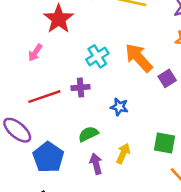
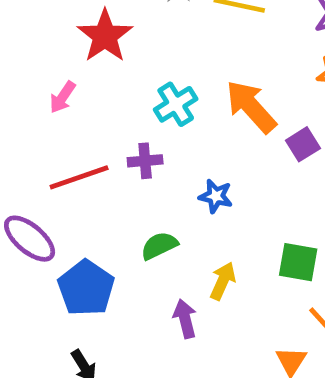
purple arrow: (96, 164) -> (185, 319), moved

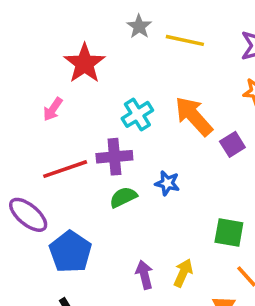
purple cross: (145, 161) -> (114, 157), size x1.4
green semicircle: (159, 246) -> (123, 197), moved
yellow arrow: (223, 281) -> (183, 273), moved

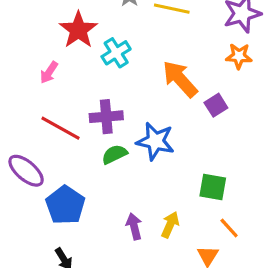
cyan cross: (137, 114) -> (116, 53), moved
red line: (65, 169) -> (60, 128), turned 48
blue star: (167, 183) -> (155, 141), size x1.6

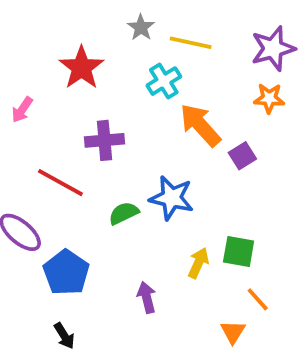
cyan cross: (116, 53) -> (164, 81), moved
pink arrow: (49, 72) -> (22, 110), moved
purple cross: (106, 117) -> (104, 140), moved
yellow arrow: (170, 225) -> (198, 263), moved

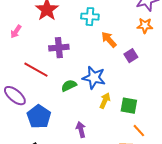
cyan cross: (164, 81) -> (90, 17), turned 36
orange arrow: (200, 125) -> (109, 40), size x0.7
yellow arrow: (198, 263) -> (105, 101), moved

